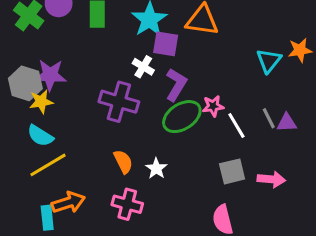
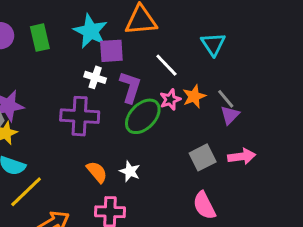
orange star: (300, 50) -> (194, 96), moved
purple triangle: (287, 123) -> (230, 115), moved, turned -30
white line: (236, 125) -> (166, 65), moved

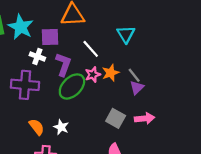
cyan star: (91, 31) -> (21, 27), moved
gray square: (203, 157) -> (116, 118), turned -36

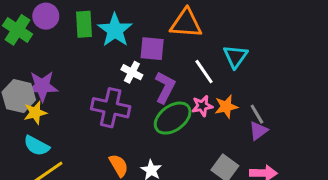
cyan triangle: (126, 34) -> (235, 57), moved

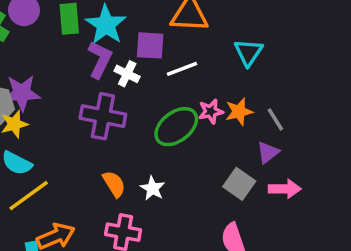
white line: (204, 72) -> (182, 69), moved, turned -75
purple L-shape: (165, 87) -> (100, 60), moved
purple triangle: (258, 131) -> (268, 152), moved

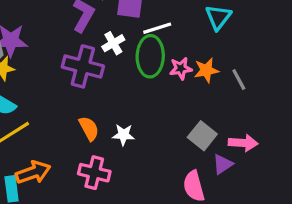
white cross: (127, 74) -> (113, 43), moved, turned 30
green ellipse: (176, 127) -> (150, 56), moved, turned -54
purple triangle: (268, 152) -> (223, 164), moved
white star: (153, 188) -> (124, 135), turned -30

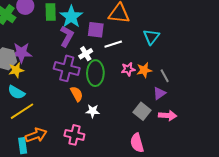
green ellipse: (150, 56) -> (95, 73), moved
orange semicircle: (89, 128) -> (77, 94), moved
purple triangle: (223, 164) -> (159, 93), moved

